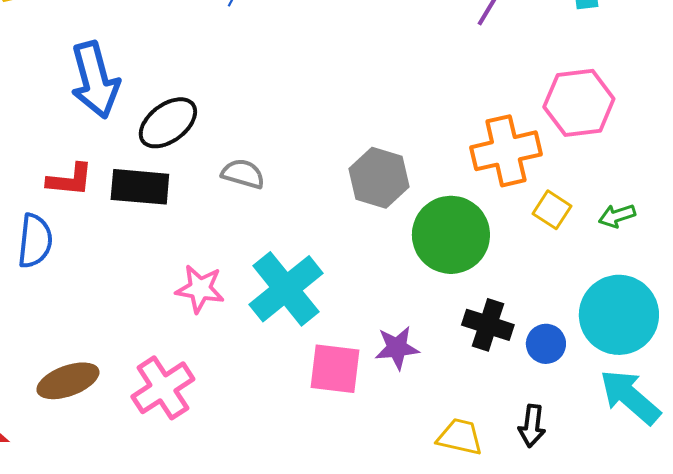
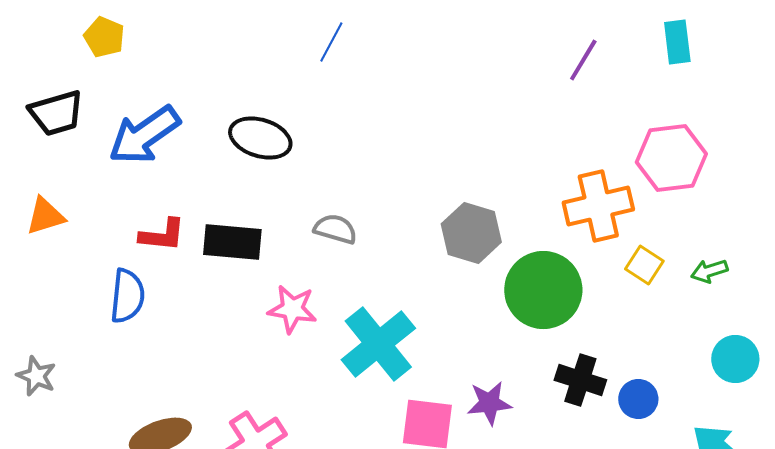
blue arrow: (95, 80) -> (144, 135), moved, turned 70
black ellipse: (168, 123) -> (260, 138), moved, turned 54
pink star: (200, 289) -> (292, 309), moved
cyan circle: (619, 315) -> (735, 359), moved, size x0.6

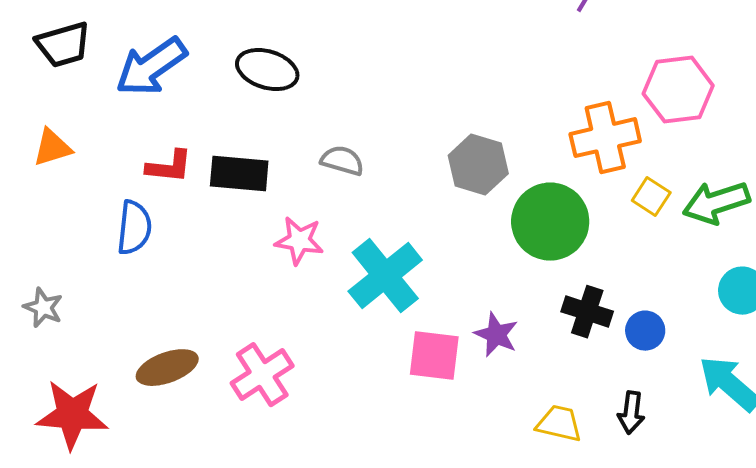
green arrow: (709, 271) -> (716, 203), size x1.8
purple star: (489, 403) -> (496, 335), turned 30

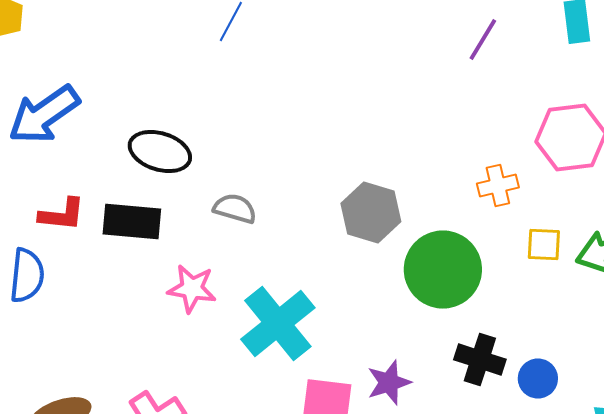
black ellipse: (267, 70) -> (160, 152), moved
orange cross: (605, 138) -> (498, 186), size x0.6
yellow square: (651, 197) -> (544, 244), turned -30
purple star: (496, 335) -> (389, 382), turned 30

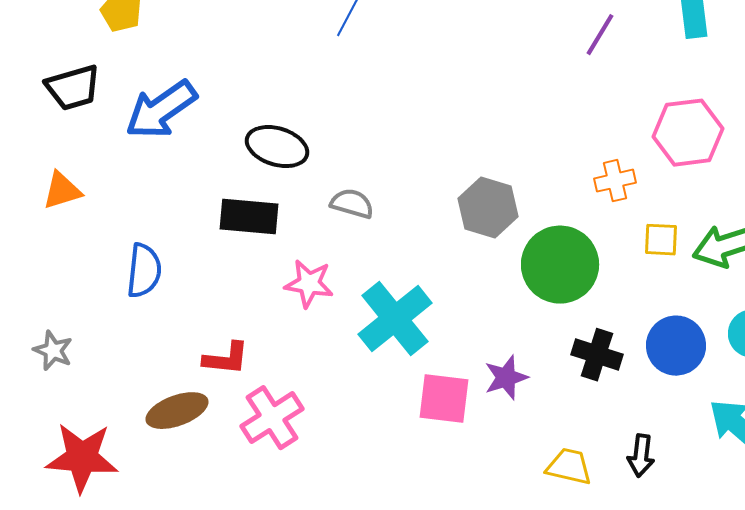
red L-shape: (62, 214) -> (226, 359), moved
blue circle: (538, 378) -> (676, 346), moved, size x1.5

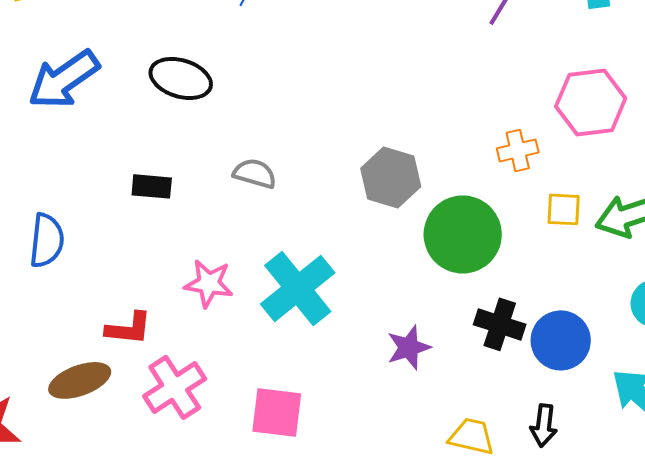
black ellipse: (277, 147) -> (181, 78), moved
black rectangle: (249, 217) -> (152, 186), size x0.7
pink star: (309, 284) -> (209, 283), moved
blue circle: (676, 346) -> (561, 340), moved
pink square: (444, 399) -> (277, 412), moved

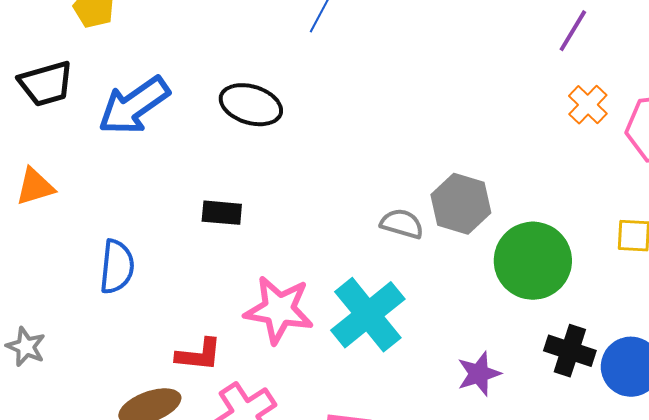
orange cross: (518, 150) -> (588, 105), moved, turned -33
gray semicircle: (255, 173) -> (402, 224), moved
pink star: (209, 283) -> (279, 310), size x1.4

